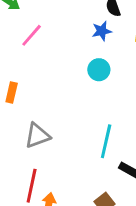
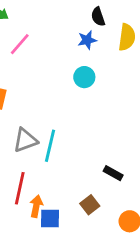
cyan line: (106, 141) -> (50, 146), moved

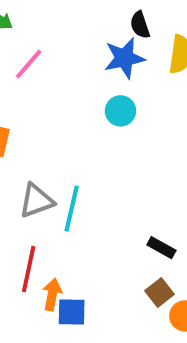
blue star: (87, 40) -> (124, 58), size x1.5
brown square: (90, 205) -> (160, 292), moved

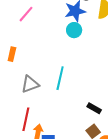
cyan circle: (120, 111) -> (74, 30), moved
cyan line: (72, 209) -> (60, 78), moved

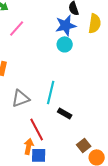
black rectangle: (94, 108) -> (65, 113), moved
red line: (26, 119) -> (37, 129), moved, turned -40

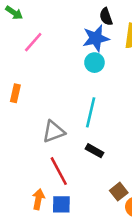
cyan line: (51, 92) -> (91, 112), moved
gray triangle: (21, 98) -> (54, 132), moved
orange arrow: (29, 146) -> (38, 199), moved

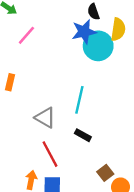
cyan circle: (94, 63) -> (98, 46), moved, size x1.6
gray triangle: (54, 132) -> (45, 118), turned 50

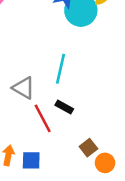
red line: (50, 154) -> (43, 118), moved

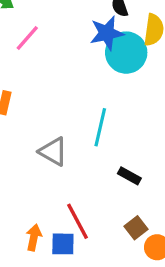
black rectangle: (64, 107) -> (129, 176), moved
red line: (43, 118) -> (78, 221), moved

